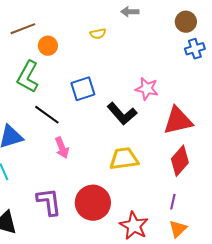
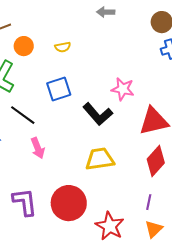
yellow semicircle: (98, 34) -> (63, 47), moved

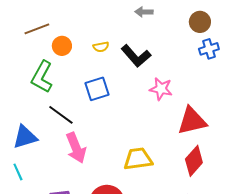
black L-shape: (98, 114) -> (136, 56), moved
pink arrow: (38, 148) -> (76, 148), size x1.4

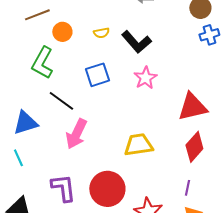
pink star: (161, 89) -> (145, 78), moved, turned 30
pink arrow: (76, 148) -> (76, 134), turned 48

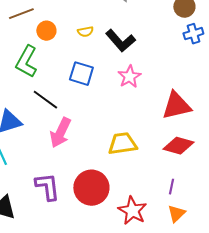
blue square: (97, 75) -> (81, 74), turned 35
red diamond: (194, 147) -> (178, 146), turned 64

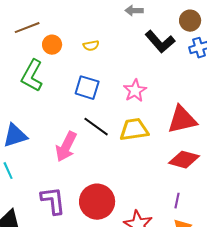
black L-shape: (120, 41) -> (160, 42), moved
black line: (45, 100) -> (96, 127), moved
yellow trapezoid: (122, 144) -> (134, 130), moved

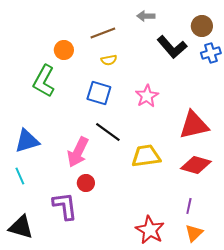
brown line: (27, 28) -> (103, 33), moved
yellow semicircle: (91, 46) -> (109, 60), moved
yellow trapezoid: (134, 130) -> (146, 156), moved
red circle: (97, 202) -> (86, 183), moved, size x0.5

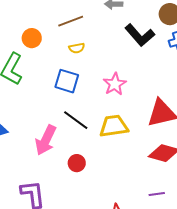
yellow trapezoid: (146, 156) -> (114, 126), moved
red circle: (86, 183) -> (77, 163), moved
purple line: (189, 206) -> (157, 194), turned 70

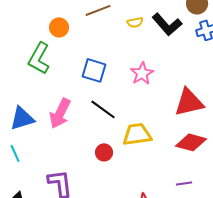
yellow semicircle: (77, 48) -> (135, 22), moved
yellow trapezoid: (114, 126) -> (137, 134), moved
pink arrow: (46, 140) -> (60, 113), moved

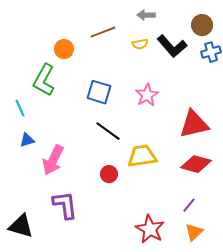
pink arrow: (60, 113) -> (53, 160), moved
blue triangle: (22, 118) -> (27, 140), size x0.6
cyan line: (15, 153) -> (20, 108), moved
purple line: (184, 183) -> (189, 205), turned -42

